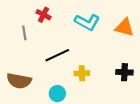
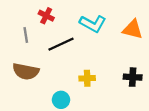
black line: (57, 55) -> (61, 44), moved
brown semicircle: (19, 81) -> (26, 71), moved

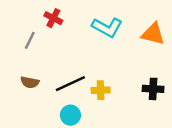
gray line: (26, 35) -> (30, 40), turned 35
black line: (61, 44) -> (70, 84), moved
brown semicircle: (26, 71) -> (30, 82), size x0.6

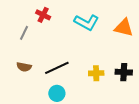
yellow cross: (101, 90) -> (96, 73), moved

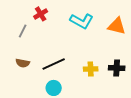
red cross: (43, 15) -> (41, 14), turned 32

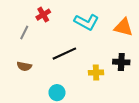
black line: (54, 64) -> (64, 54), moved
black cross: (117, 68) -> (121, 62), moved

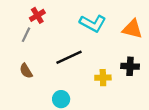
red cross: (43, 15) -> (37, 15), moved
brown semicircle: (24, 66) -> (26, 71), turned 48

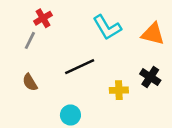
cyan L-shape: (93, 23) -> (107, 27), turned 30
black cross: (130, 66) -> (150, 77), turned 30

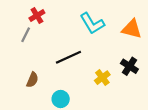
brown semicircle: (30, 82) -> (32, 80), moved, turned -126
yellow cross: (119, 90) -> (102, 78), turned -35

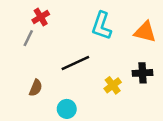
cyan L-shape: (92, 23) -> (102, 26), turned 50
black cross: (129, 66) -> (143, 73), turned -36

